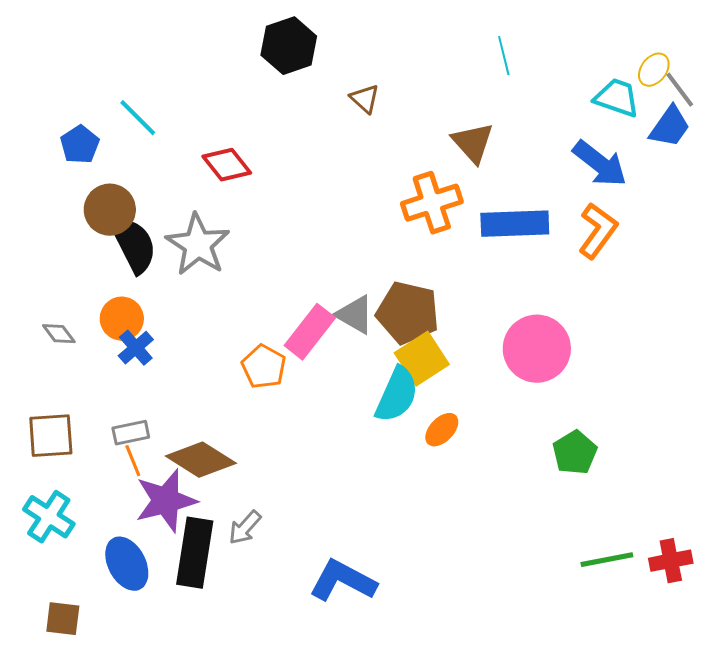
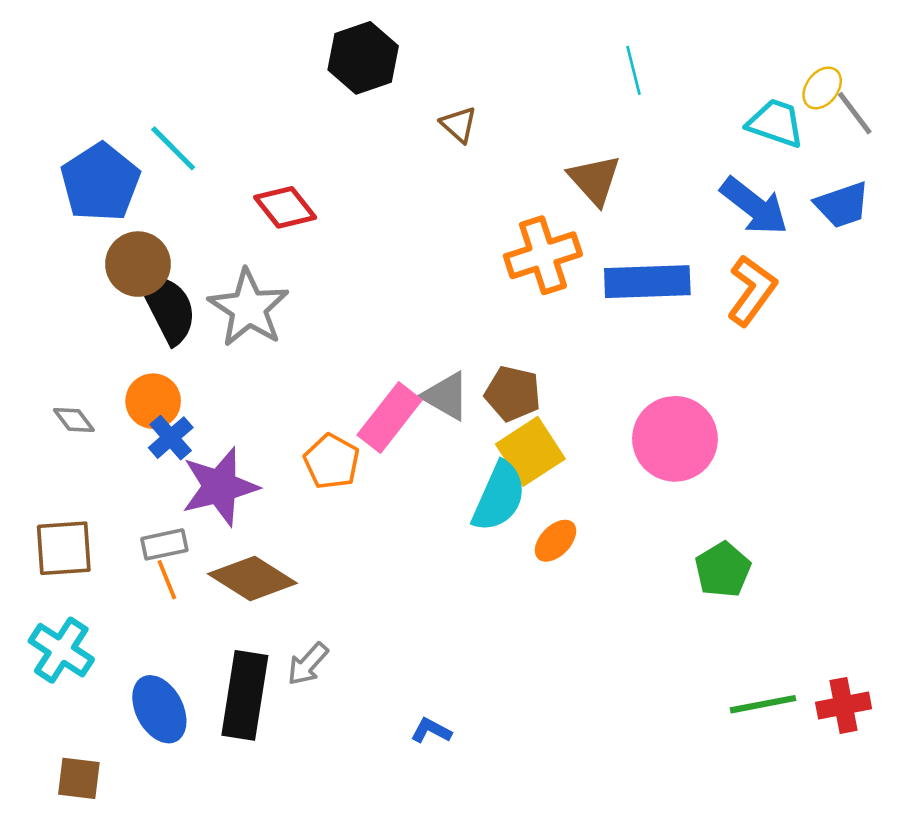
blue trapezoid: (670, 127) -> (842, 205), moved, turned 36
blue pentagon: (80, 145) -> (100, 182), size x1.6
brown pentagon: (408, 313) -> (513, 394), size x0.7
purple star: (166, 501) -> (220, 487), moved
blue L-shape: (343, 581) -> (431, 731), size x0.5

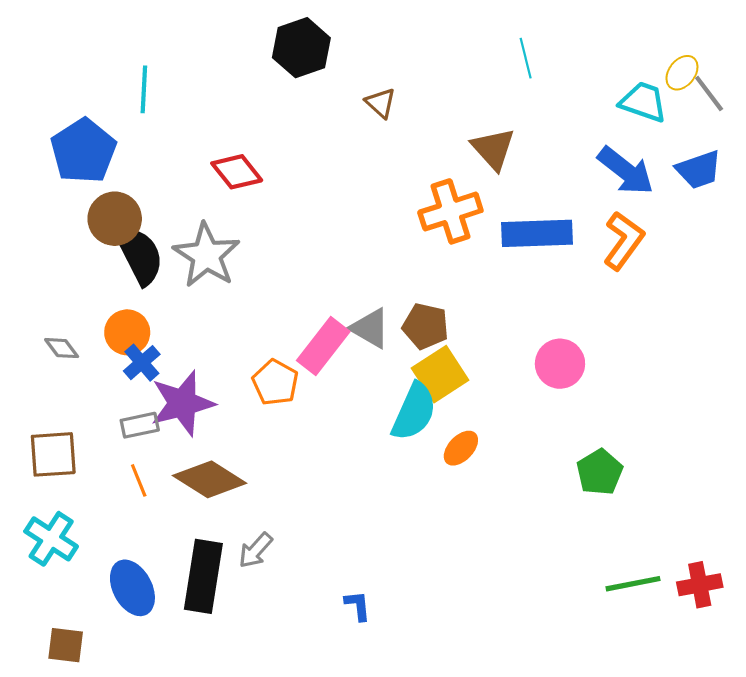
cyan line: (173, 148) -> (144, 89), moved, turned 48
pink circle: (675, 439) -> (560, 364), size x0.7
gray rectangle: (164, 544) -> (140, 425), moved
blue L-shape: (431, 731) -> (358, 606), turned 56

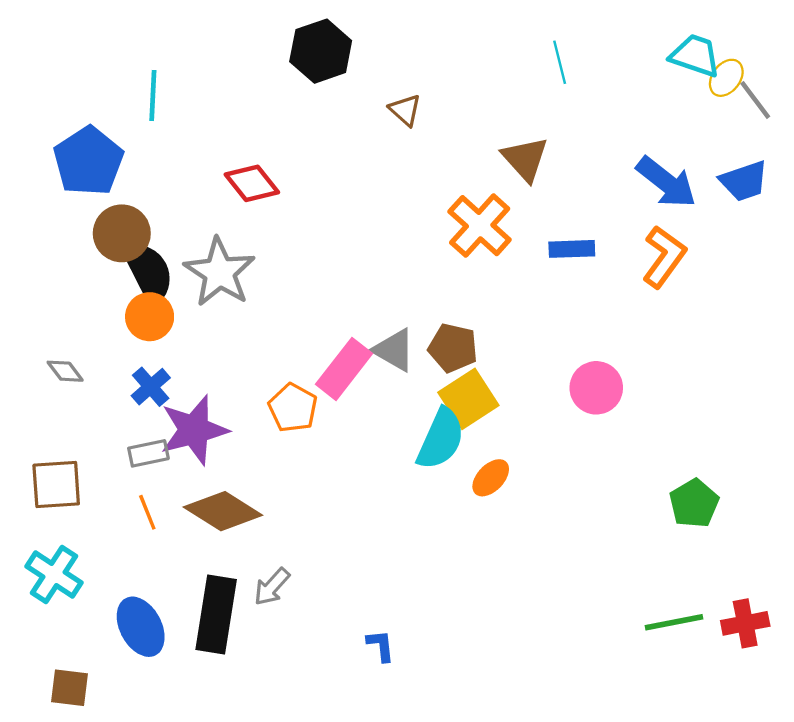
cyan trapezoid: (643, 102) -> (695, 56), moved
orange cross: (450, 211) -> (480, 226), turned -30
blue rectangle: (537, 233) -> (572, 249), size x0.6
orange circle: (127, 332) -> (150, 317), moved
green pentagon: (600, 472) -> (694, 503), moved

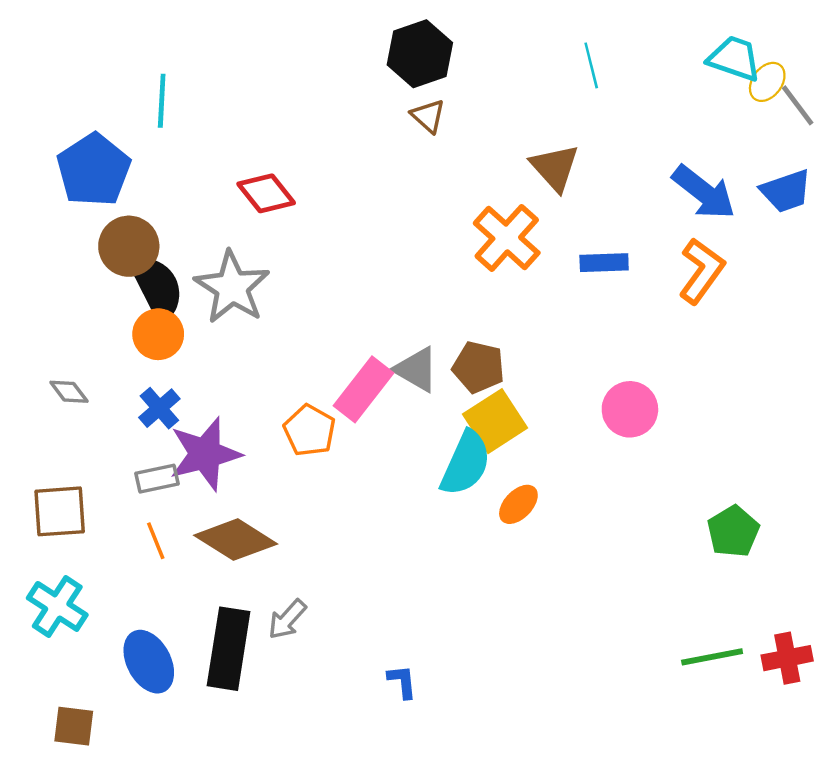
black hexagon: (321, 51) -> (420, 54), moved

